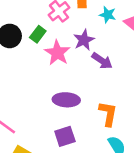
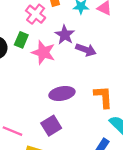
purple square: (65, 136) -> (51, 126), moved

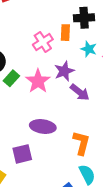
green rectangle: (21, 40) -> (11, 78), moved

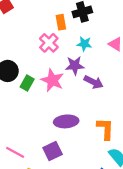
orange rectangle: (65, 33) -> (61, 22), moved
cyan star: (89, 49) -> (84, 44), moved
purple star: (64, 71) -> (75, 66), turned 30

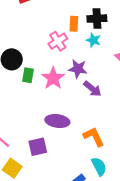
cyan star: (84, 44) -> (93, 40), moved
green rectangle: (27, 83) -> (28, 75), turned -32
orange L-shape: (105, 129) -> (94, 137), turned -40

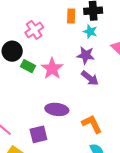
pink cross: (58, 41) -> (34, 30), moved
purple star: (78, 69) -> (86, 55), moved
green rectangle: (28, 75) -> (28, 66), turned -72

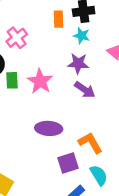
green rectangle: (28, 66) -> (12, 80), turned 64
purple square: (38, 134) -> (68, 163), moved

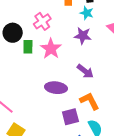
pink cross: (17, 38) -> (42, 21), moved
purple arrow: (85, 90) -> (85, 71), moved

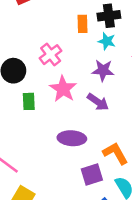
green rectangle: (28, 47) -> (29, 101), moved
purple arrow: (85, 71) -> (98, 102), moved

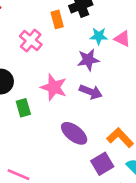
cyan star: (107, 41) -> (99, 36), moved
pink cross: (51, 55) -> (31, 40), moved
purple ellipse: (72, 138) -> (74, 133), turned 48

